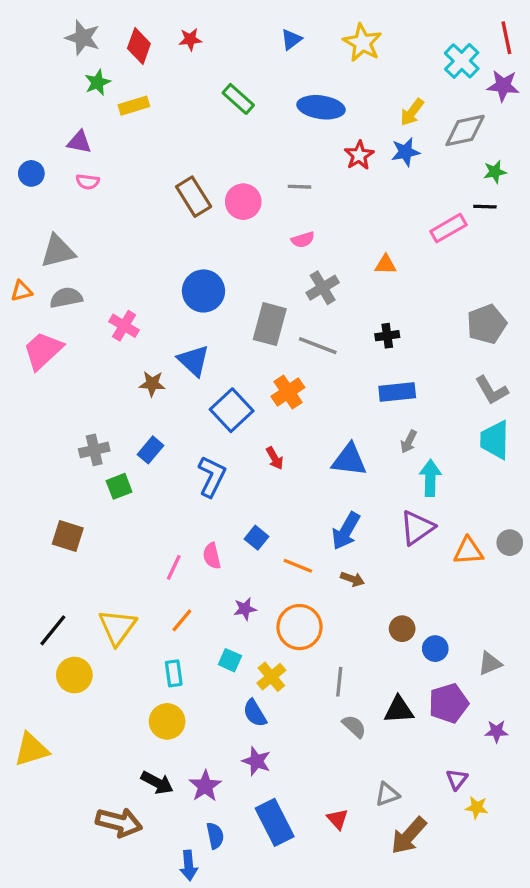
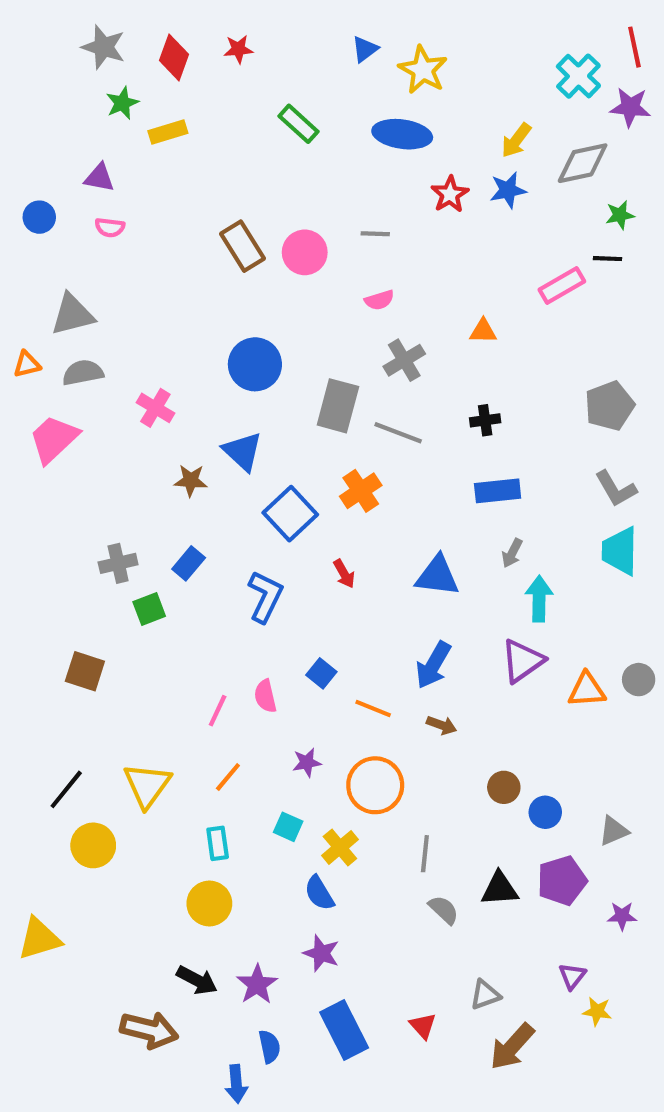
yellow star: (362, 43) -> (423, 70), moved

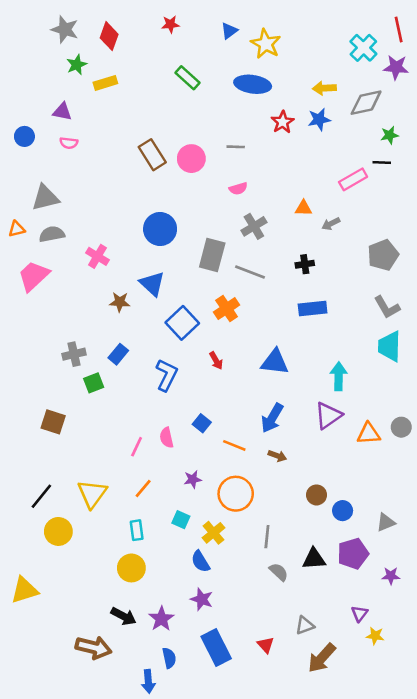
red star: (238, 49) -> (170, 24), moved
yellow arrow: (516, 140) -> (324, 88), turned 50
gray arrow: (512, 553) -> (331, 224), moved, turned 36

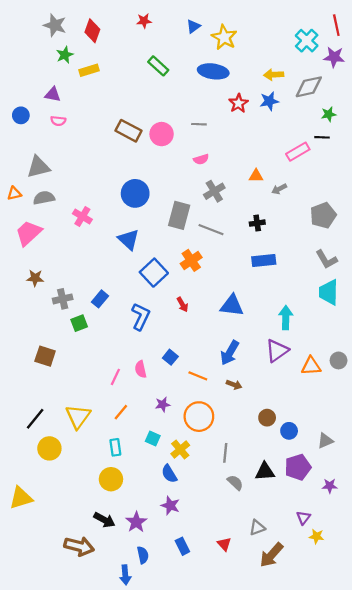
brown rectangle: (152, 155) -> (129, 131), turned -30
brown star: (120, 302) -> (35, 278), moved
blue rectangle: (216, 648) -> (182, 546), size x0.6

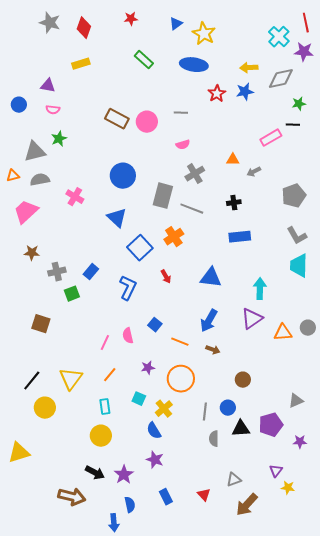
green star: (65, 55) -> (59, 139), moved
blue circle: (289, 431) -> (228, 408), moved
gray semicircle: (235, 482) -> (214, 439), turned -133

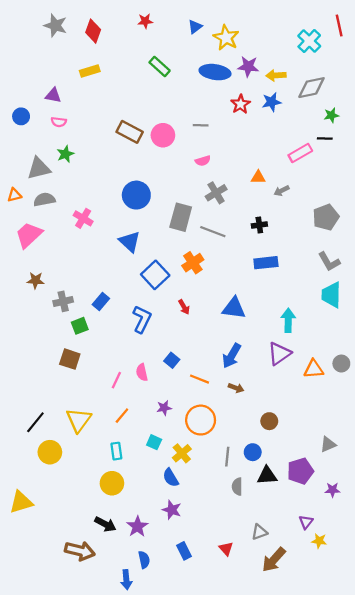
purple star: (304, 52) -> (248, 66), moved
brown square: (41, 324) -> (70, 359), moved

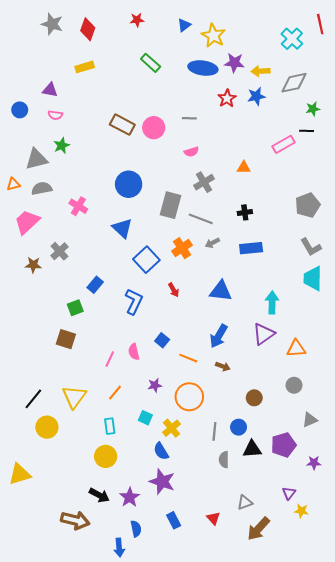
gray arrow: (282, 191) -> (212, 243), moved
gray cross: (63, 301) -> (59, 251), moved, turned -30
gray circle: (341, 364) -> (294, 385), moved
purple star: (172, 510) -> (162, 482), size x1.4

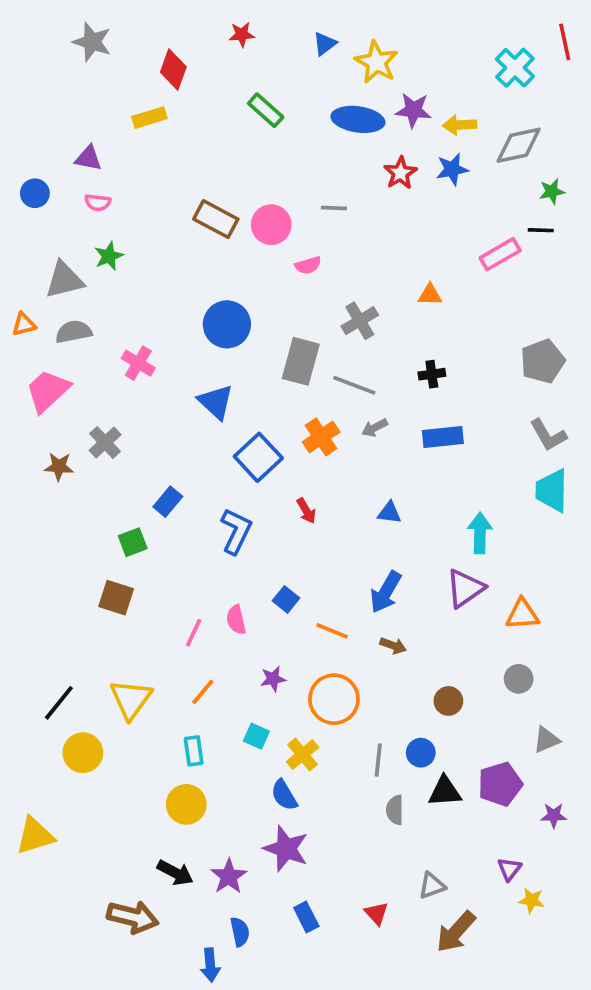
red diamond: (88, 29) -> (173, 70), moved
pink semicircle: (191, 152) -> (308, 265), moved
blue triangle: (221, 291) -> (389, 513), size x0.6

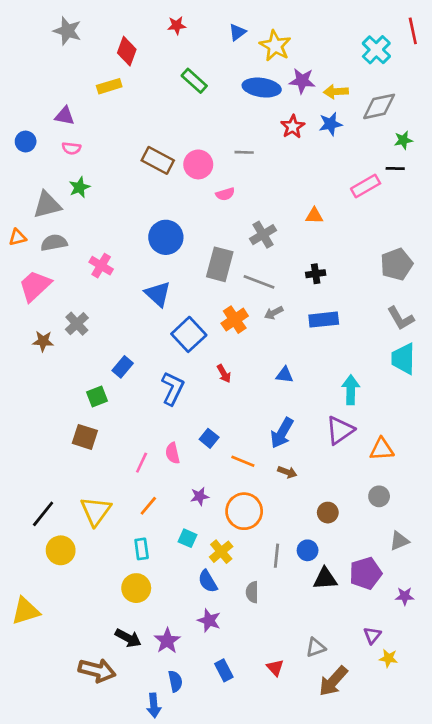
gray semicircle: (395, 810) -> (252, 592), moved
purple star: (286, 849) -> (209, 620), size x0.7

